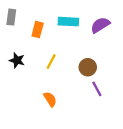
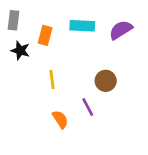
black star: (17, 60) -> (20, 51), moved
yellow line: (51, 62) -> (52, 79), moved, turned -35
purple line: (97, 89) -> (88, 107), moved

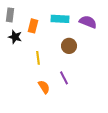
purple semicircle: (121, 30) -> (88, 22), turned 54
brown circle: (106, 81) -> (69, 46), moved

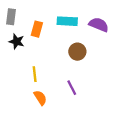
yellow line: (38, 58) -> (35, 74), moved
orange semicircle: (44, 87) -> (40, 98), moved

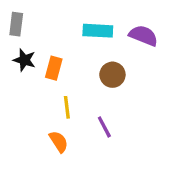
orange rectangle: (37, 29) -> (54, 68), moved
yellow line: (35, 74) -> (67, 107), moved

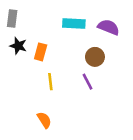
brown circle: (112, 75) -> (95, 57), moved
purple line: (104, 127) -> (88, 82), moved
orange semicircle: (59, 142) -> (44, 120), moved

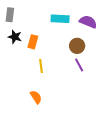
purple line: (88, 82) -> (79, 65), moved

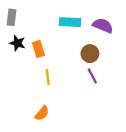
orange rectangle: (33, 42) -> (38, 49), turned -32
orange semicircle: (36, 97) -> (42, 113), turned 72

